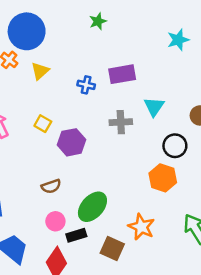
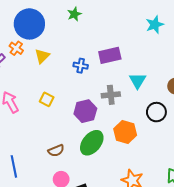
green star: (98, 21) -> (74, 14), moved
purple hexagon: (71, 142) -> (85, 111), moved
orange hexagon: (163, 178) -> (125, 132), moved
green ellipse: (92, 207) -> (92, 143), moved

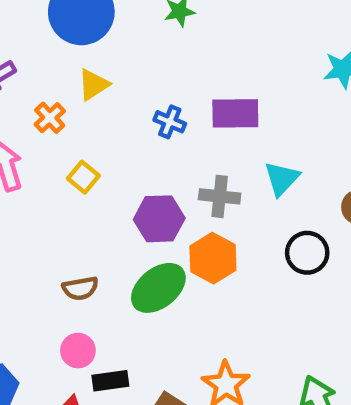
orange cross: (16, 48) -> (50, 118), moved
orange hexagon: (125, 132) -> (213, 258), moved

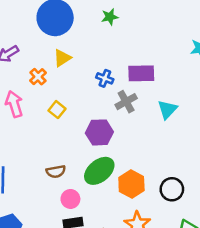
gray cross: (220, 196) -> (126, 102), moved, turned -35
black circle: (307, 253) -> (172, 189), moved
orange hexagon: (213, 258) -> (131, 184), moved
pink circle: (78, 351) -> (70, 199), moved

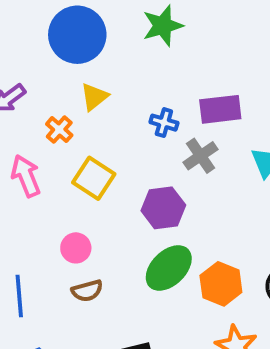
green star: (110, 17) -> (163, 26), size x1.5
yellow square: (57, 110) -> (94, 178), size x1.5
brown semicircle: (56, 171) -> (87, 291), moved
pink circle: (70, 199) -> (76, 248), moved

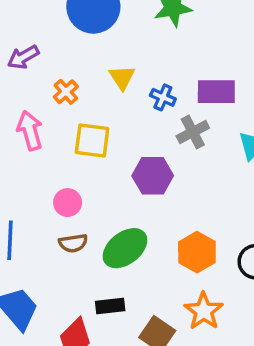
yellow triangle: (94, 97) -> (122, 77), moved, turned -32
yellow square: (94, 178) -> (92, 141), turned -33
green ellipse: (169, 268) -> (125, 248), moved

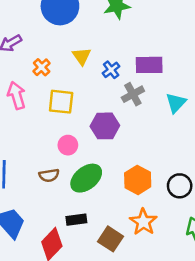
blue cross: (163, 97) -> (111, 70), turned 30
pink circle: (68, 203) -> (68, 145), moved

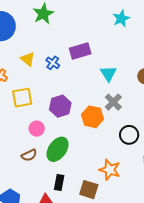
gray cross: (133, 94) -> (113, 102), moved
orange hexagon: (138, 180) -> (93, 117), moved
black rectangle: (76, 220) -> (59, 182), turned -56

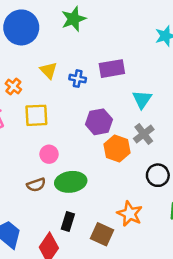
blue cross: (53, 63) -> (78, 79), turned -32
purple hexagon: (60, 106) -> (99, 122), moved
green ellipse: (58, 149) -> (71, 182), turned 40

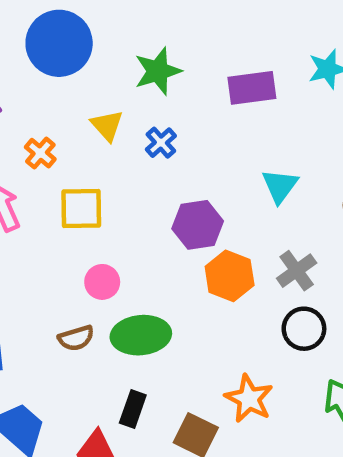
green star: (74, 19) -> (158, 71), moved
purple rectangle: (112, 69) -> (252, 88), moved
blue cross: (78, 79) -> (161, 143), turned 35
gray cross: (144, 134) -> (297, 271), moved

